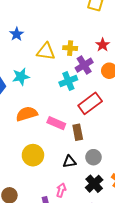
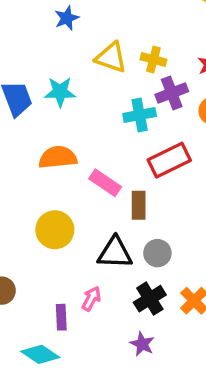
black triangle: (69, 162) -> (115, 253), size x1.5

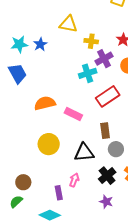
blue star: (67, 18) -> (40, 44), moved
yellow triangle: (111, 57) -> (68, 24), moved
cyan star: (60, 92) -> (19, 44), moved
brown rectangle: (139, 205) -> (105, 131), moved
gray circle: (157, 253) -> (116, 149), moved

